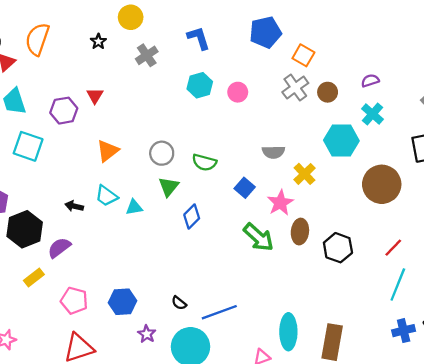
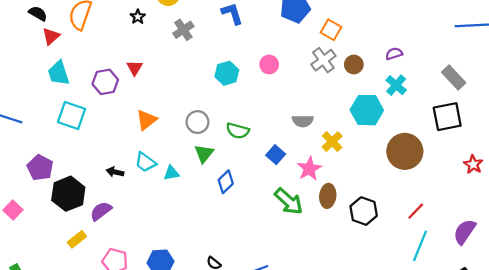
cyan hexagon: (200, 85) -> (227, 73), moved

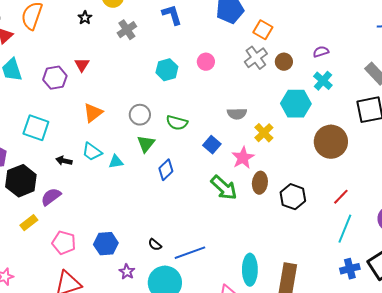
cyan square: (72, 116) -> (36, 128), moved

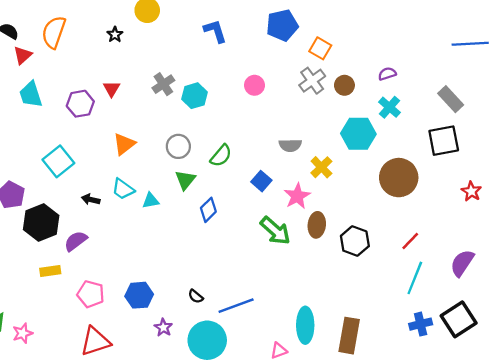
gray cross: (127, 30) -> (163, 84), moved
cyan hexagon: (167, 70) -> (194, 96), moved
green semicircle: (177, 123) -> (221, 156), turned -65
cyan square: (36, 128) -> (58, 161), turned 32
yellow rectangle: (29, 223) -> (50, 271), turned 30

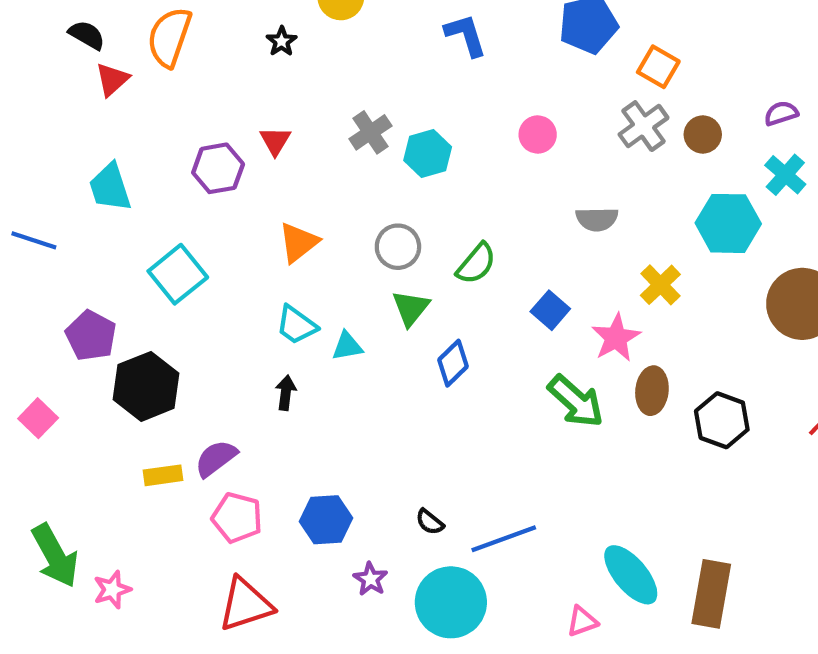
cyan trapezoid: (31, 94) -> (110, 187), moved
gray semicircle: (290, 145) -> (597, 219), moved
black arrow: (91, 199) -> (286, 393), moved, turned 84
purple semicircle: (76, 241) -> (216, 458), moved
cyan ellipse: (305, 325) -> (631, 575), turned -40

